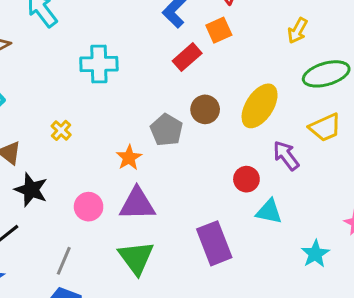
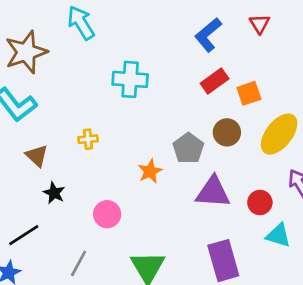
orange square: (219, 30) -> (249, 93), moved
yellow cross: (61, 130) -> (88, 139), turned 36
black star: (31, 190) -> (54, 193), size x0.7
purple triangle: (137, 204) -> (213, 192), moved

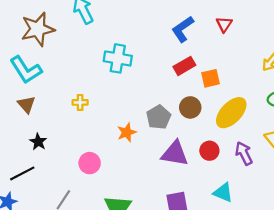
brown triangle: (37, 156) -> (26, 104), moved
black star: (54, 193) -> (38, 142), moved
red circle: (260, 202) -> (209, 151), moved

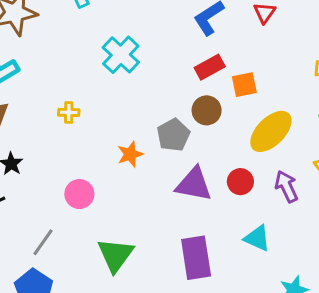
cyan cross: (118, 58) -> (121, 55), turned 32
brown circle: (190, 107) -> (207, 110), moved

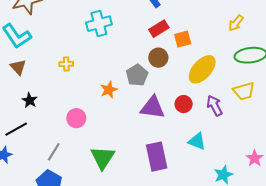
cyan cross: (121, 55) -> (99, 24), turned 35

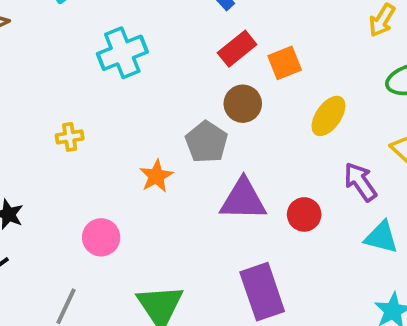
yellow ellipse: (202, 69) -> (328, 116), size x0.7
red circle: (184, 104) -> (304, 214), moved
cyan triangle: (197, 141) -> (381, 237), moved

